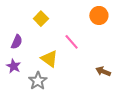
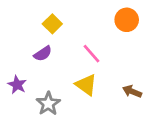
purple semicircle: (17, 42) -> (43, 54), moved, turned 32
yellow triangle: (49, 59) -> (86, 85), moved

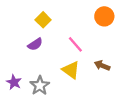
purple star: (17, 85) -> (14, 82), moved
brown arrow: (132, 91) -> (102, 65), moved

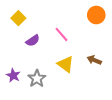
yellow square: (43, 20) -> (18, 18), moved
pink line: (75, 44) -> (61, 34), moved

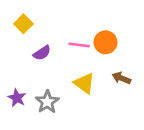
orange circle: (96, 15) -> (105, 42), moved
pink line: (61, 34) -> (79, 45), turned -42

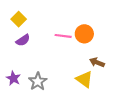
purple semicircle: (42, 53) -> (23, 40), moved
yellow triangle: (84, 83) -> (84, 79), moved

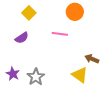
yellow square: (19, 19) -> (29, 13), moved
orange circle: (84, 34) -> (75, 12), moved

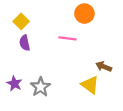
yellow square: (29, 13) -> (21, 21), moved
purple semicircle: (22, 38) -> (25, 43), turned 112

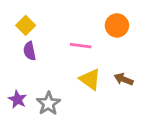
orange circle: (84, 14) -> (117, 25), moved
yellow triangle: (90, 85) -> (90, 79), moved

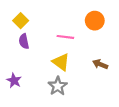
yellow triangle: (90, 79) -> (61, 62), moved
gray star: (48, 103) -> (58, 86), moved

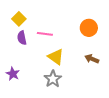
orange circle: (95, 21) -> (89, 28), moved
pink line: (65, 37) -> (45, 34), moved

